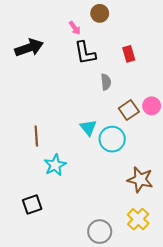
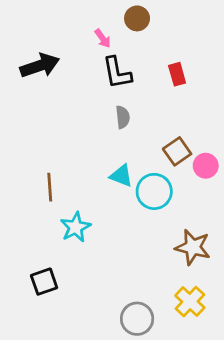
gray semicircle: (106, 82) -> (123, 117), moved
pink circle: (152, 106) -> (206, 166), moved
cyan triangle: (88, 128) -> (121, 176), turned -30

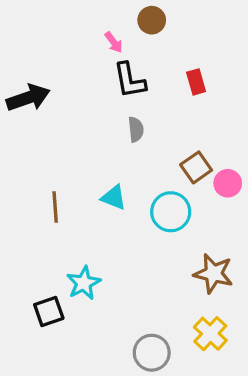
black arrow: (40, 66) -> (28, 98), moved
cyan triangle: (121, 176) -> (114, 198), moved
cyan star: (76, 227) -> (84, 283), moved

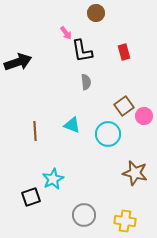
pink arrow: (114, 42) -> (66, 33), moved
yellow cross: (210, 334) -> (125, 221), moved, turned -35
gray circle: (152, 353) -> (84, 215), moved

